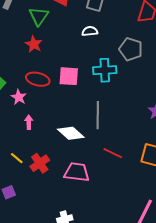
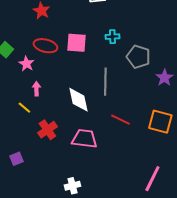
gray pentagon: (131, 49) -> (138, 57), moved
cyan cross: (105, 70) -> (112, 37), size x0.6
white diamond: (71, 133) -> (78, 100), turned 36
yellow line: (17, 158) -> (24, 108), moved

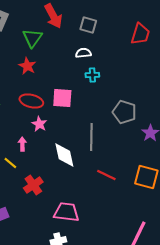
cyan cross: (112, 37) -> (92, 75), moved
pink star: (26, 64) -> (39, 124), moved
pink trapezoid: (84, 139) -> (66, 212), moved

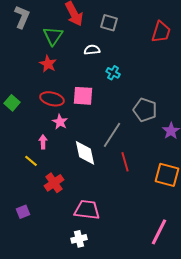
white semicircle: (83, 53) -> (92, 50), moved
cyan cross: (92, 75) -> (113, 73), turned 32
gray line: (91, 137) -> (112, 135), turned 32
red line: (106, 175) -> (125, 162), moved, turned 48

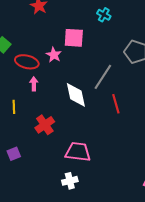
red ellipse: (52, 99) -> (27, 62), moved
pink star: (60, 122) -> (54, 55), moved
yellow line: (31, 161) -> (14, 107), moved, turned 48

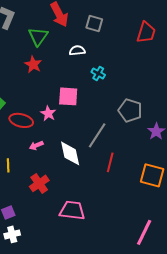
pink arrow: (34, 84) -> (36, 145), moved, turned -112
red line: (116, 104) -> (110, 162), turned 30
white cross: (70, 181) -> (12, 234), moved

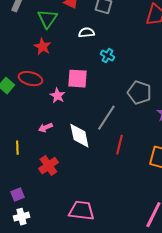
red ellipse: (21, 120) -> (30, 79), moved
pink trapezoid: (72, 210) -> (81, 211), moved

